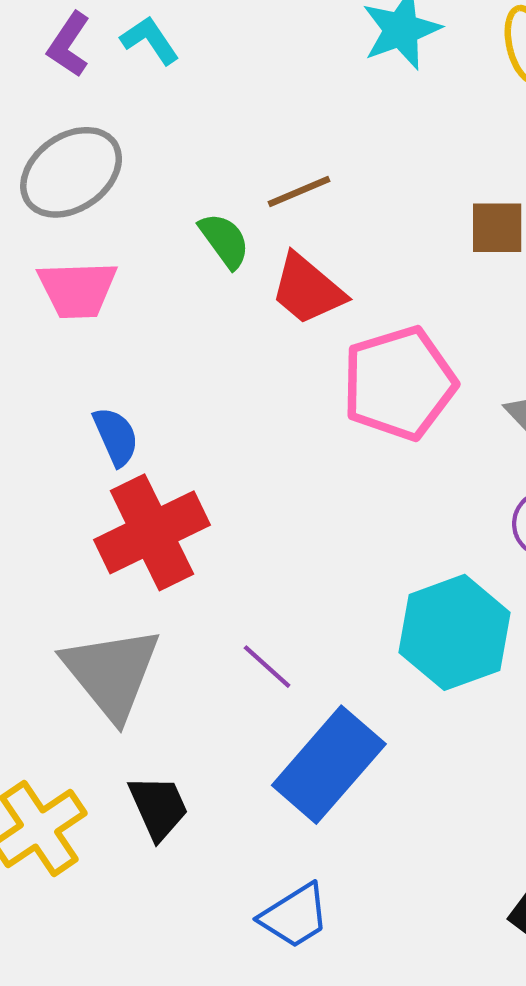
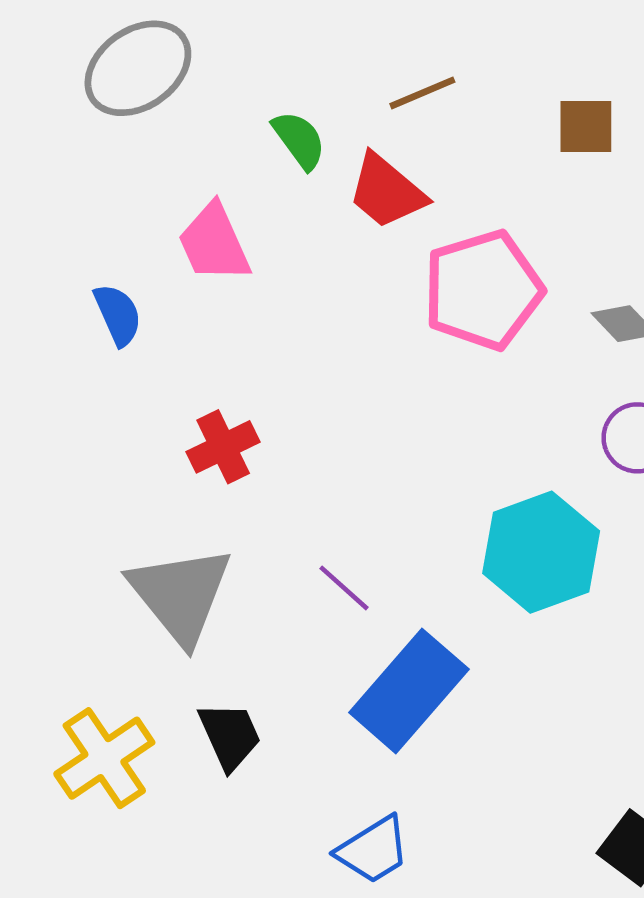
brown line: (299, 191) -> (422, 93), moved
pink trapezoid: (77, 289) -> (214, 243), moved, turned 68
blue semicircle: (116, 436) -> (118, 315), moved
red cross: (152, 532) -> (223, 447), size x0.6

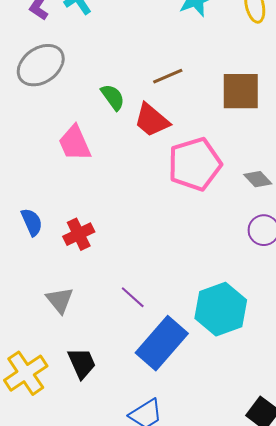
brown square: (586, 127) -> (241, 91), size x1.5
blue semicircle: (118, 315) -> (32, 222), moved
cyan hexagon: (541, 552) -> (221, 309), moved
gray triangle: (180, 595) -> (60, 300), size x0.6

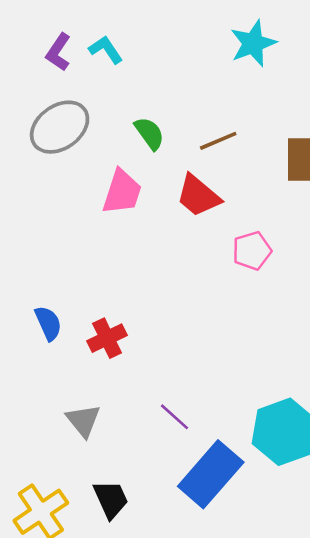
green semicircle: (113, 97) -> (149, 133), moved
pink trapezoid: (75, 143) -> (122, 192), moved, turned -138
pink pentagon: (195, 164) -> (252, 251), size x0.6

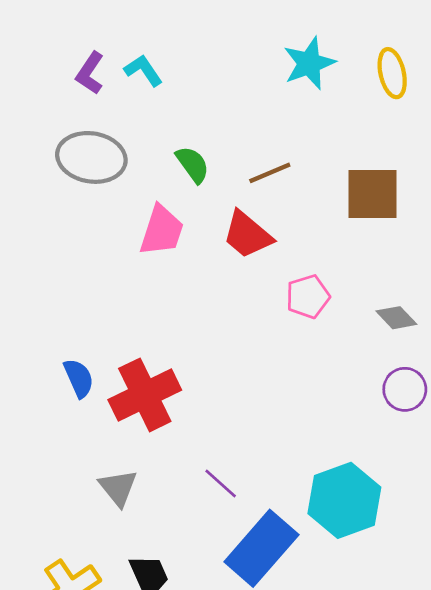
gray ellipse: (60, 127) -> (91, 157), turned 44
red cross: (107, 338) -> (145, 395), size x1.6

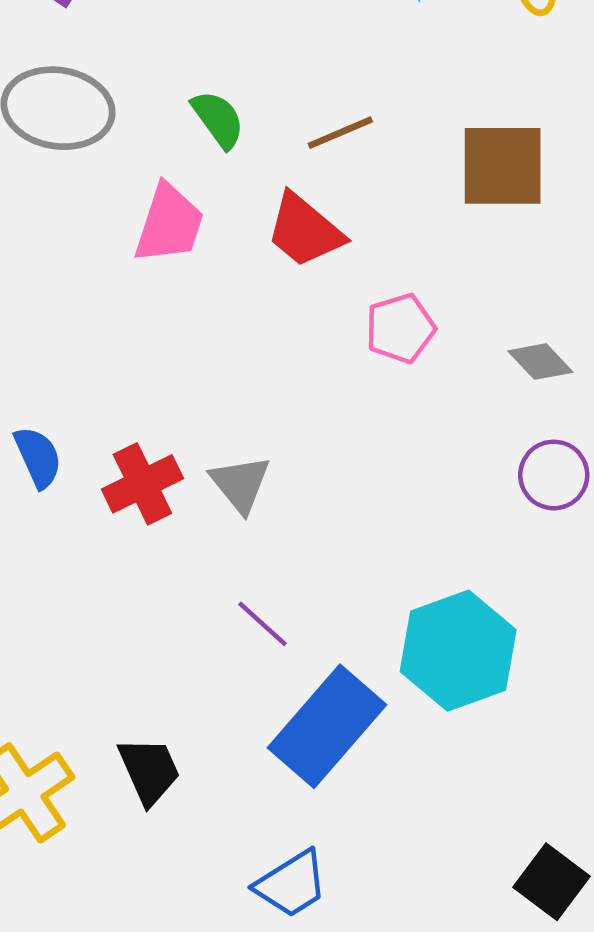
red cross: (145, 395) -> (142, 484), size x0.7
gray triangle: (118, 488) -> (240, 484), moved

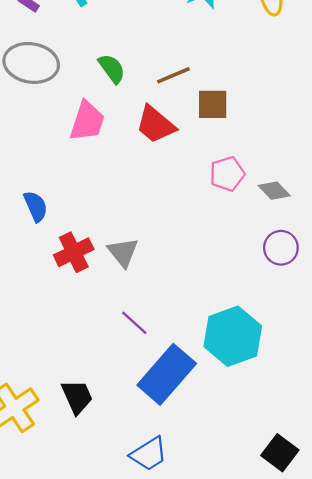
brown square: (503, 166) -> (213, 104), moved, size x0.7
pink pentagon: (400, 328) -> (227, 174), moved
blue semicircle: (38, 457) -> (36, 206), moved

